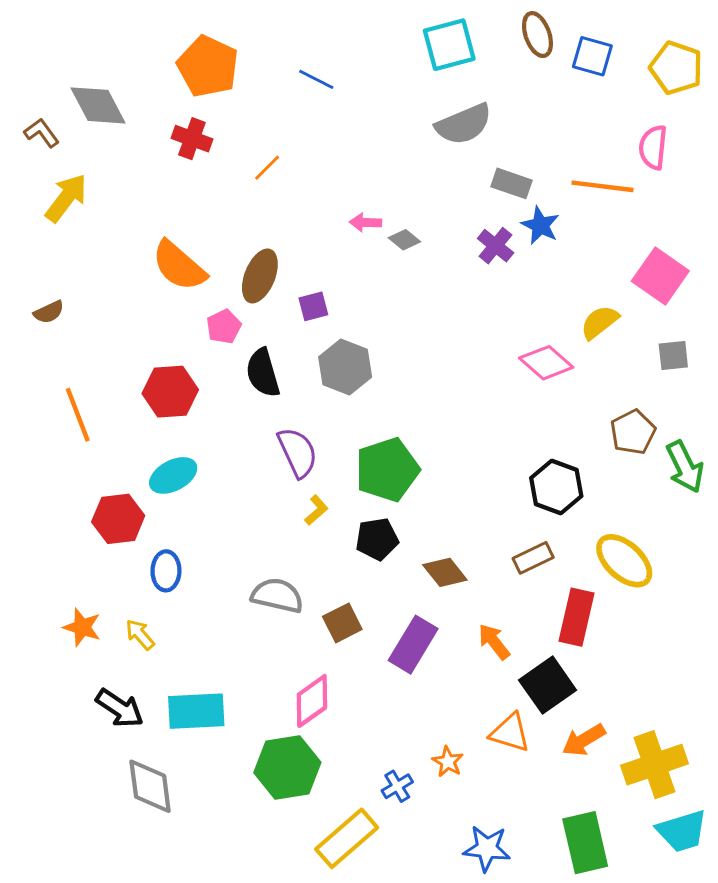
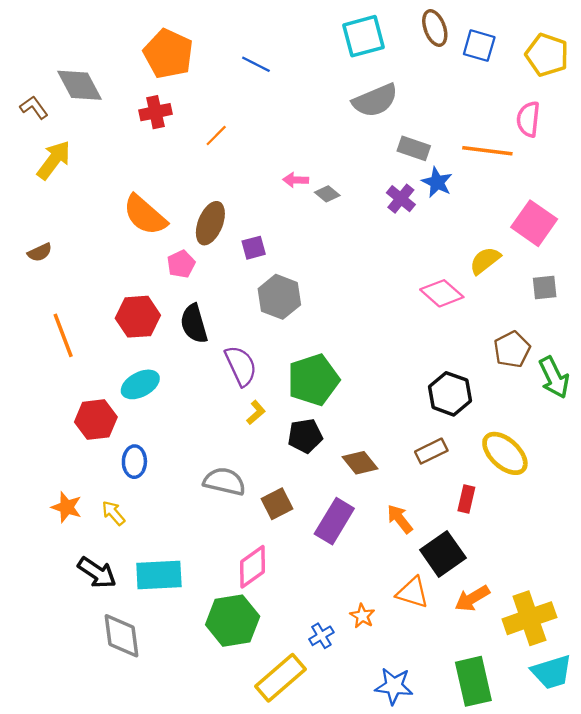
red cross: (192, 139) -> (155, 112), turned -32
black semicircle: (263, 373) -> (194, 324), moved
red rectangle: (576, 617) -> (466, 499), size x0.6

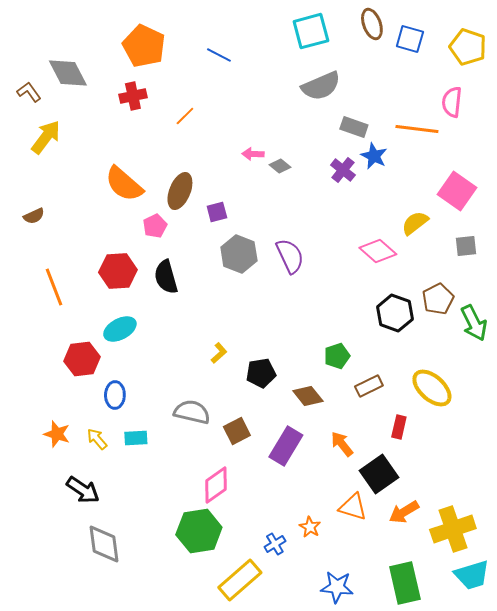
purple semicircle: (241, 366) -> (290, 256), moved
green pentagon: (313, 380) -> (337, 356), moved, size x0.6
black hexagon: (450, 394) -> (395, 313), moved
cyan rectangle: (159, 575) -> (136, 438), moved, size x0.6

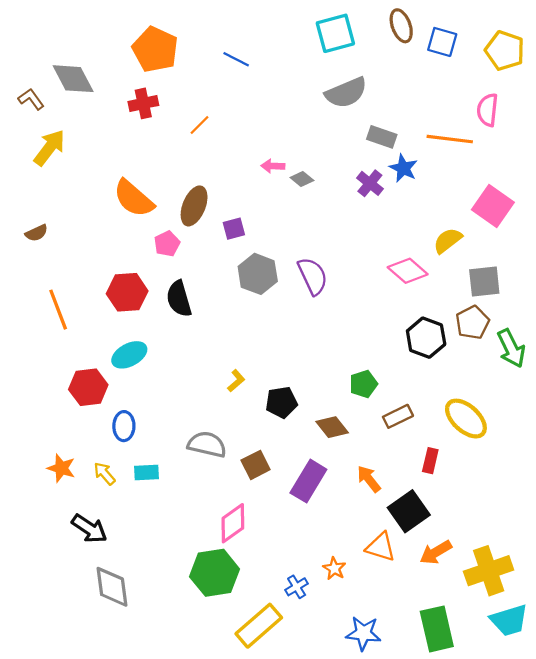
gray square: (466, 246) -> (484, 281), moved, size x1.4

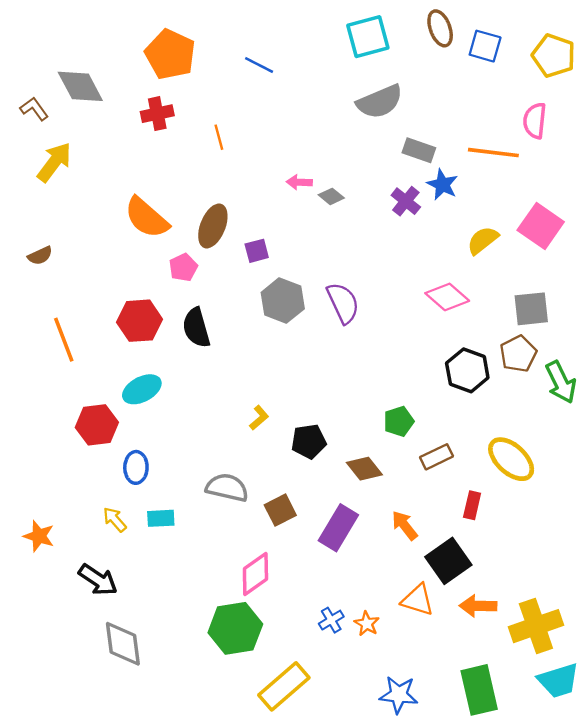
orange line: (199, 125) -> (219, 137), turned -60
yellow semicircle: (448, 240) -> (483, 240), moved
orange star: (61, 468) -> (39, 536), moved
orange arrow: (436, 552) -> (478, 606), turned 32
blue cross: (297, 587) -> (331, 620), moved

